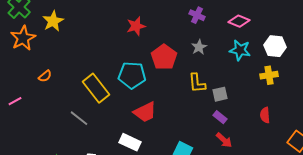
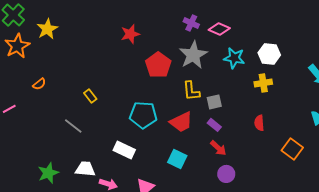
pink diamond: (239, 21) -> (219, 29), moved
gray star: (199, 47) -> (193, 55), size x1.8
cyan pentagon: (132, 75) -> (143, 115), moved
yellow rectangle: (96, 88) -> (90, 96), size x0.5
red trapezoid: (145, 112) -> (181, 122), moved

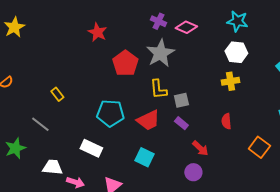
red star: (130, 34) -> (97, 32), turned -30
cyan star: (234, 58) -> (237, 21), moved
red arrow: (218, 148) -> (200, 148), moved
green star: (48, 173) -> (15, 148), moved

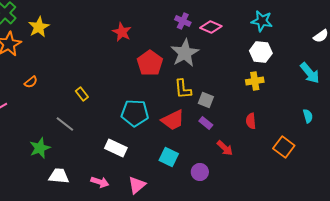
gray square: (181, 100) -> (206, 100), turned 35
white trapezoid: (52, 167) -> (59, 176), moved
purple circle: (193, 172) -> (200, 172), moved

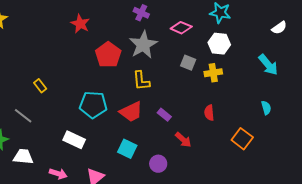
pink diamond: (211, 27) -> (181, 28), moved
gray square: (206, 100) -> (188, 63), moved
white trapezoid: (59, 176) -> (23, 157), moved

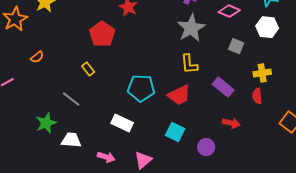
red pentagon: (108, 55) -> (102, 34), moved
yellow cross: (213, 73) -> (262, 73), moved
purple rectangle: (164, 115) -> (223, 87), moved, size x1.5
red arrow: (183, 140) -> (231, 123), turned -30

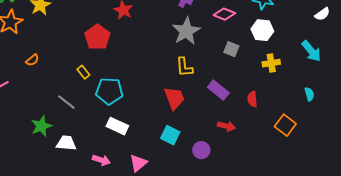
yellow cross: (262, 73) -> (271, 63), moved
cyan pentagon: (141, 88) -> (109, 91), moved
red trapezoid: (179, 95) -> (174, 98), turned -85

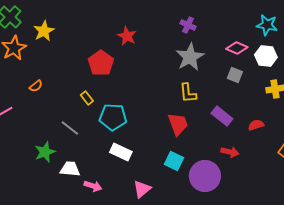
pink diamond: (224, 14) -> (237, 48), moved
red semicircle: (252, 99) -> (256, 125), turned 77
purple circle: (201, 150) -> (205, 176), size x1.8
pink arrow: (101, 160) -> (93, 186), moved

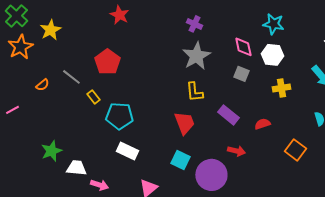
red star: (127, 36) -> (119, 15), moved
pink diamond: (237, 48) -> (243, 47), turned 55
gray line: (70, 128) -> (71, 77), moved

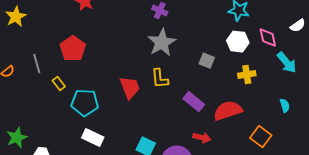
pink diamond: (243, 47) -> (268, 38), moved
gray line: (71, 77) -> (37, 64), turned 36
red trapezoid: (184, 123) -> (130, 88), moved
red semicircle: (262, 124) -> (228, 111), size x1.8

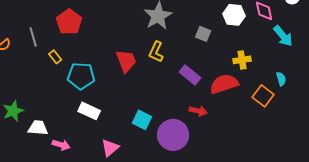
yellow cross: (247, 75) -> (242, 60), moved
yellow L-shape: (160, 79) -> (156, 52), turned 30
orange square: (261, 137) -> (263, 96), moved

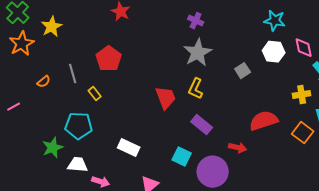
gray square: (203, 34) -> (243, 71), turned 35
yellow cross: (242, 60) -> (302, 95), moved
purple rectangle: (190, 75) -> (202, 125), moved
cyan pentagon: (81, 76) -> (79, 126), moved

